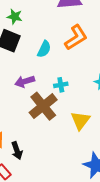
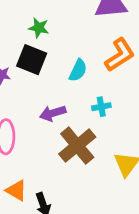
cyan cross: (61, 85) -> (101, 107), moved

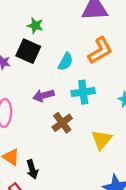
cyan cross: (101, 107) -> (83, 92), size x1.5
brown cross: (77, 146) -> (62, 123), size x0.7

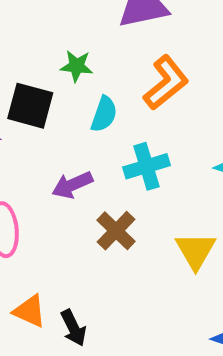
green star: (35, 26) -> (77, 66), moved

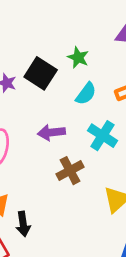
cyan cross: (147, 166) -> (102, 136), turned 32

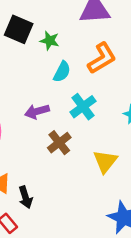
black square: (41, 73) -> (19, 29), moved
cyan cross: (102, 136) -> (83, 107), turned 30

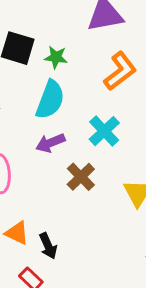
cyan semicircle: (62, 72) -> (50, 100), moved, size x1.5

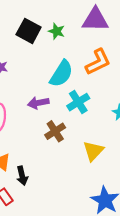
green star: (56, 57) -> (57, 31), moved
cyan semicircle: (50, 100) -> (61, 74), moved

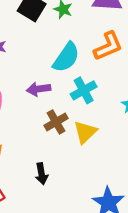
yellow triangle: (93, 151) -> (85, 132), moved
black arrow: (22, 176) -> (42, 174), moved

